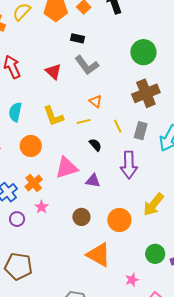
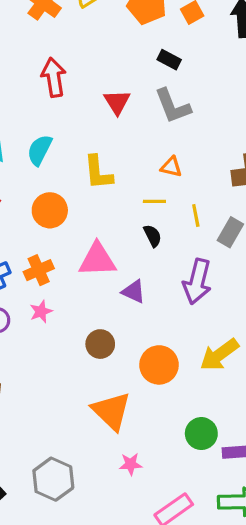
orange triangle: (96, 101) -> (171, 167), turned -40
yellow line: (84, 121) -> (154, 201), moved
pink star: (132, 280) -> (131, 464), moved

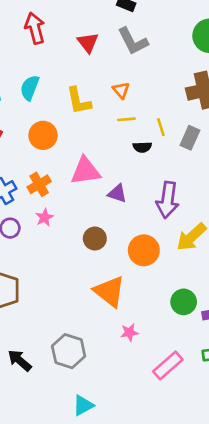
orange triangle: (171, 167) -> (121, 90), moved, turned 42
black semicircle: (153, 236) -> (142, 147), moved, turned 120
purple arrow: (197, 282) -> (168, 200), moved

